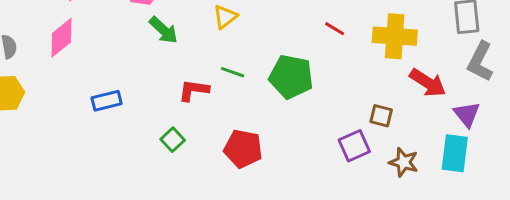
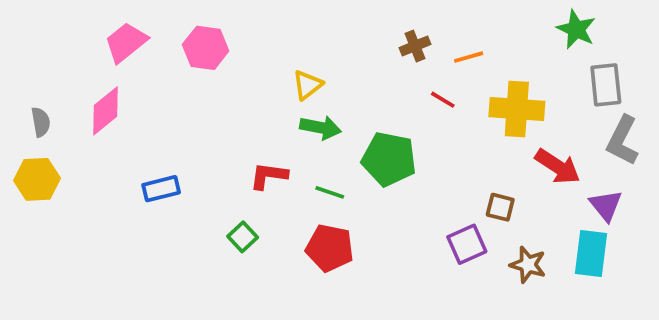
green arrow: (164, 30) -> (320, 128), moved, turned -32
green line: (233, 72) -> (330, 192), moved

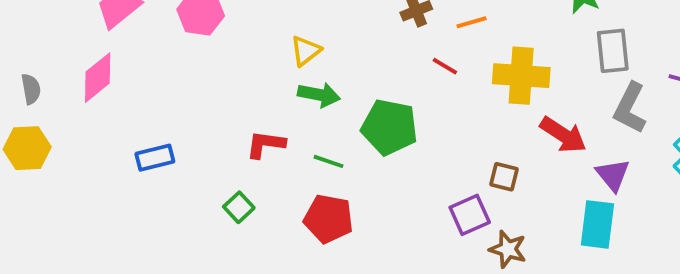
brown star: (528, 265) -> (508, 249), moved

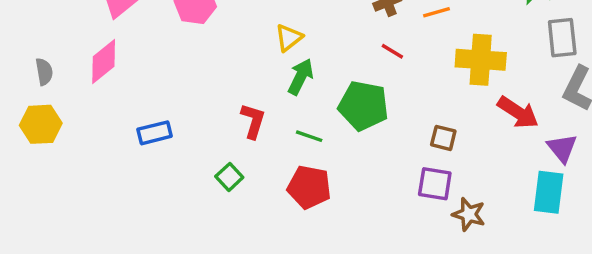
red line: (445, 66) -> (392, 51), moved
green arrow: (319, 95) -> (301, 77), turned -75
red L-shape: (266, 144) -> (253, 121), turned 99
brown square: (504, 177) -> (443, 138), moved
purple square: (470, 215) -> (435, 184), turned 33

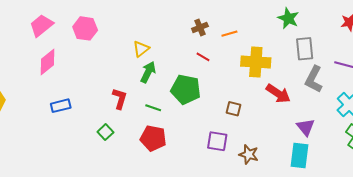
pink diamond: (104, 61) -> (47, 62), moved
purple triangle: (562, 148) -> (306, 127), moved
purple square: (435, 184) -> (217, 141), moved
cyan rectangle: (549, 192) -> (300, 155), moved

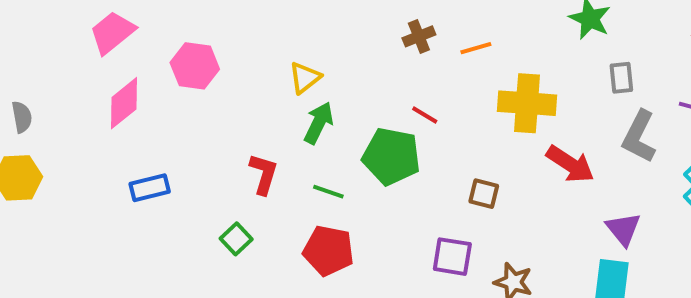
pink hexagon: (85, 28) -> (195, 66), moved
gray rectangle: (305, 49) -> (621, 78), size x0.7
red line: (203, 57) -> (425, 115), moved

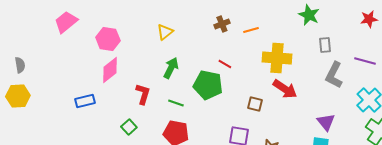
yellow triangle: (305, 78) -> (165, 32), moved
pink diamond: (124, 103) -> (110, 70), moved
red arrow: (570, 164) -> (285, 89), moved

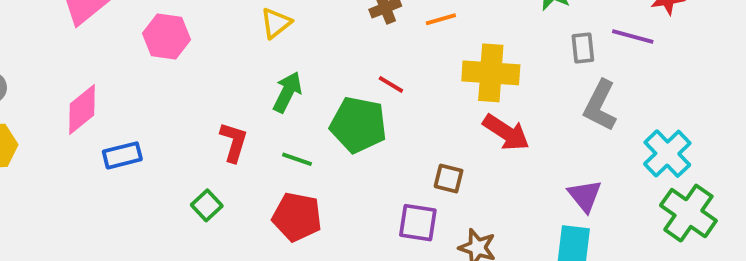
purple line: (365, 61) -> (633, 36), moved
pink diamond: (110, 70) -> (82, 109), moved
brown square: (255, 104) -> (449, 178), moved

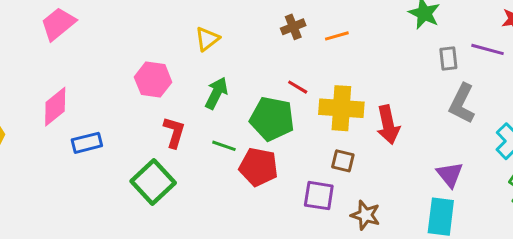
pink hexagon: (166, 36) -> (153, 80), moved
yellow cross: (491, 73) -> (341, 108), moved
red arrow: (506, 132) -> (388, 125), turned 45
green square: (207, 205) -> (153, 182), size x1.8
red pentagon: (297, 217) -> (259, 167), moved

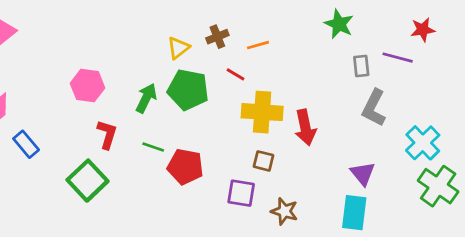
yellow triangle: (207, 39) -> (178, 48), moved
red line: (298, 87) -> (236, 74), moved
green pentagon: (272, 119) -> (188, 90), moved
blue rectangle: (87, 143) -> (26, 144), turned 64

